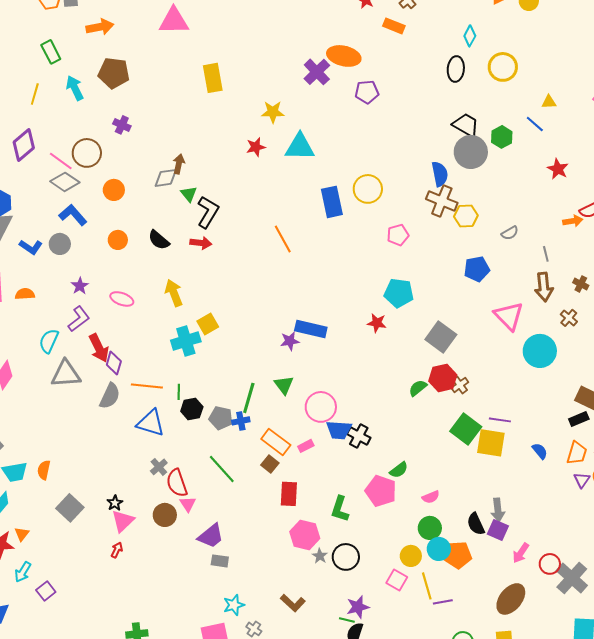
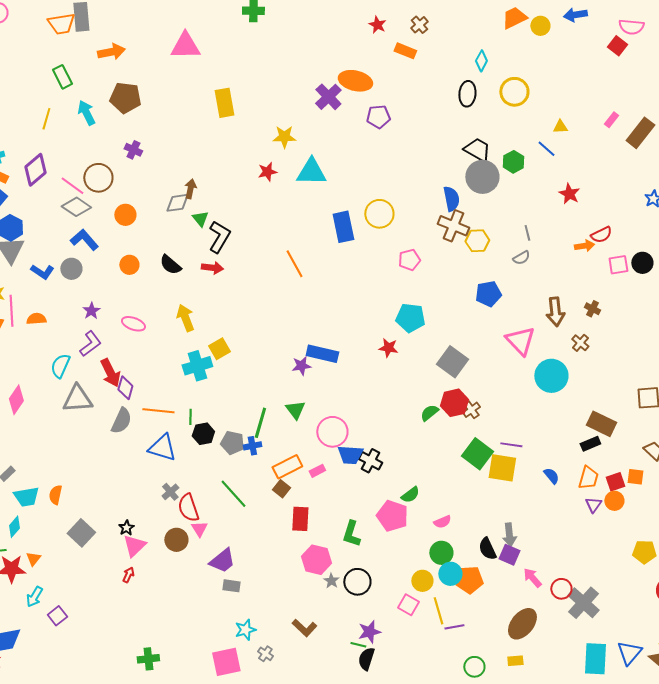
gray line: (546, 254) -> (527, 233), moved
orange rectangle: (276, 442) -> (287, 467), turned -64
pink arrow: (521, 553) -> (532, 578), turned 105

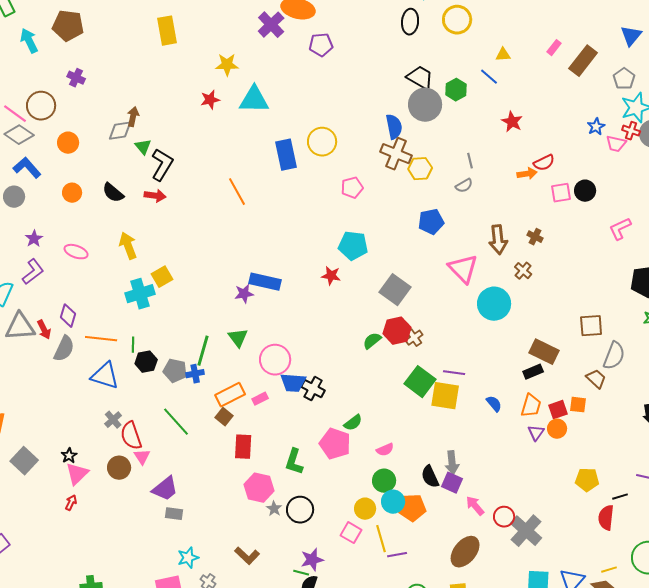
red arrow: (110, 373) -> (44, 330), moved, size x0.7

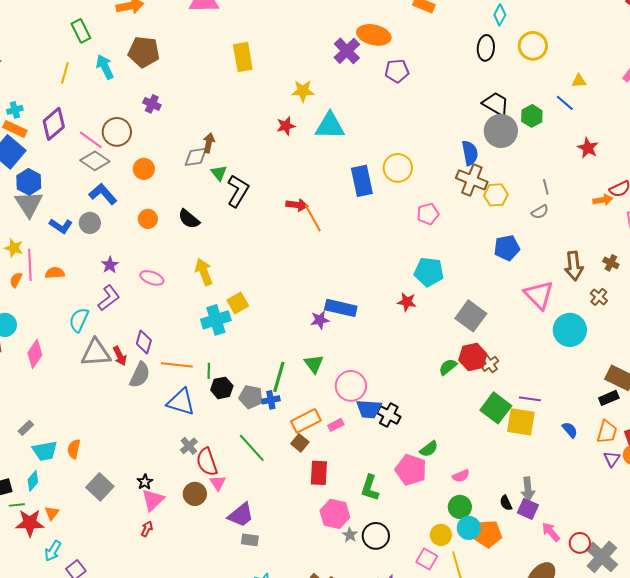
red arrow: (155, 196) -> (297, 205), moved
black semicircle: (430, 477) -> (506, 503), size x0.7

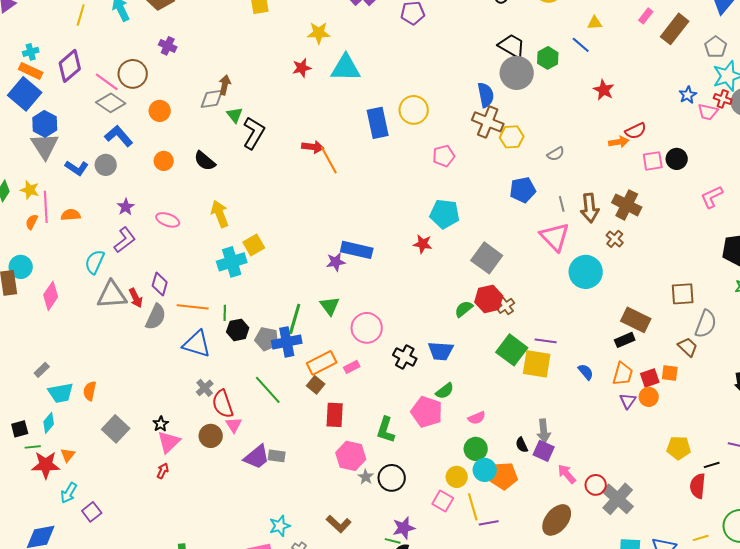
gray line: (546, 187) -> (562, 204), moved
brown cross: (611, 263) -> (627, 205), size x1.8
blue cross: (271, 400) -> (287, 342), size x1.6
blue trapezoid: (369, 409) -> (441, 351), moved
gray rectangle: (250, 540) -> (277, 456), moved

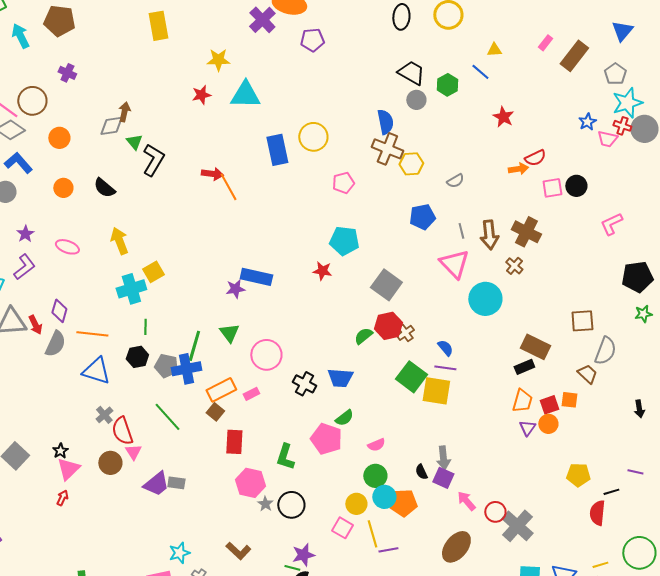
gray circle: (517, 73) -> (416, 100), size x0.6
green line: (225, 313) -> (145, 327), moved
blue semicircle: (586, 372) -> (445, 348), moved

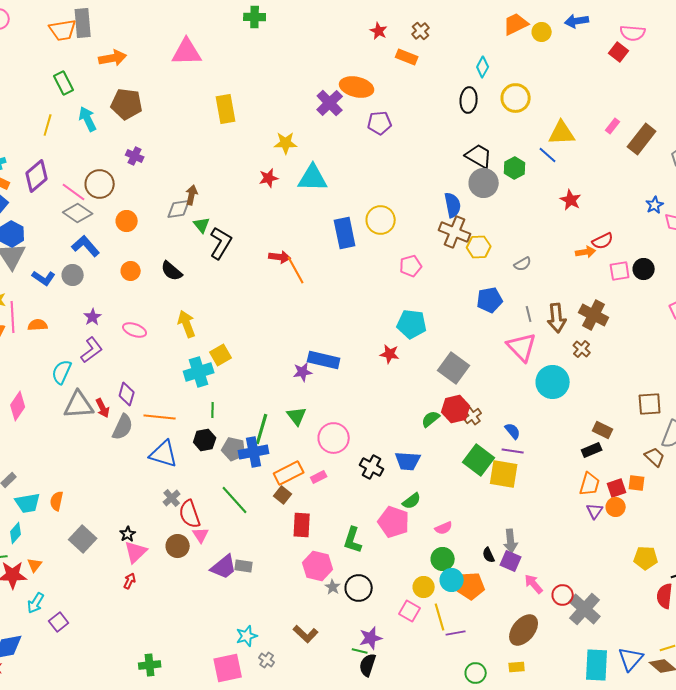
yellow triangle: (494, 50) -> (562, 133), size x1.8
gray circle: (416, 100) -> (484, 183), size x1.5
brown rectangle: (535, 347) -> (603, 430), size x0.7

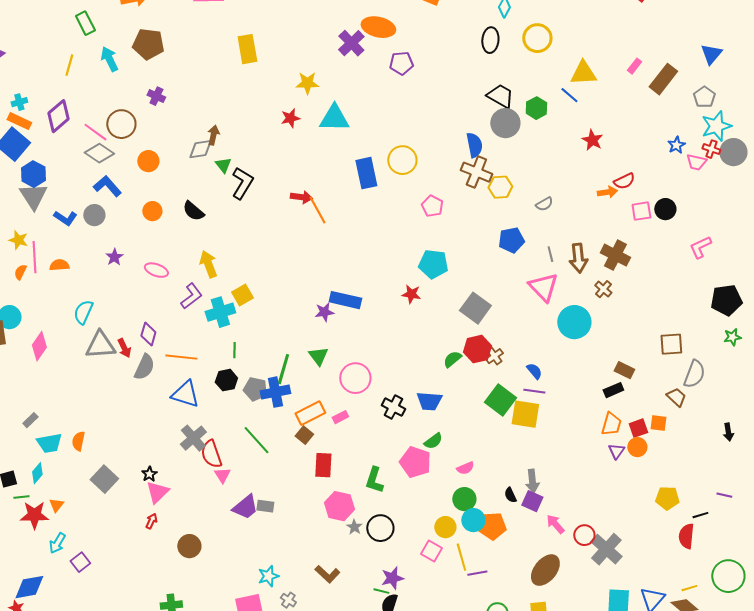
pink pentagon: (411, 266) -> (432, 206), turned -30
purple L-shape: (92, 350) -> (191, 296), moved
gray cross: (172, 498) -> (193, 438), size x1.5
brown circle: (178, 546) -> (189, 546), moved

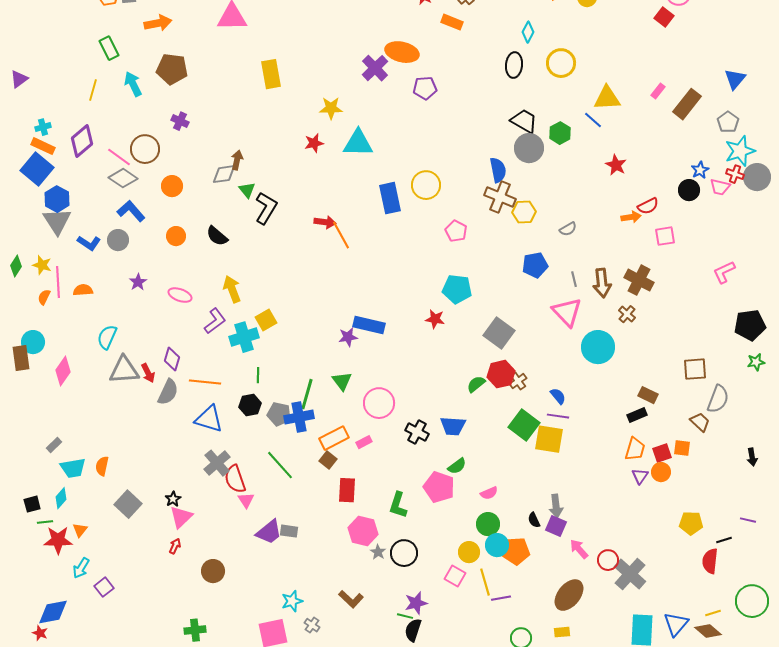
black circle: (665, 209) -> (689, 190), moved

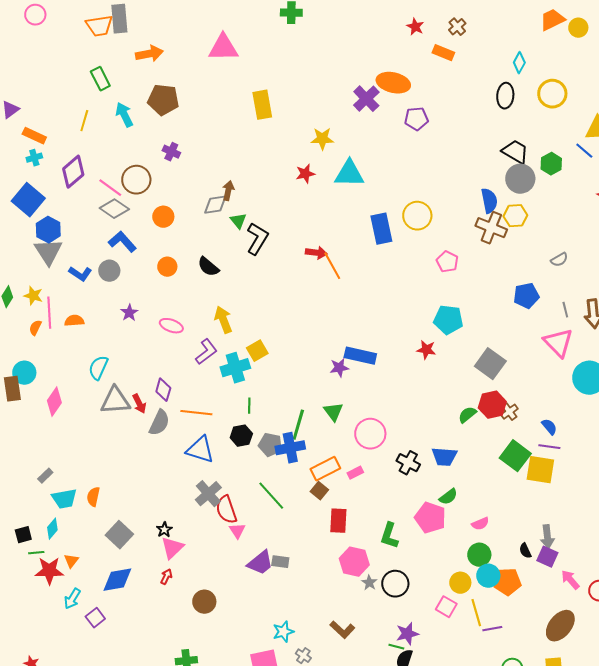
orange rectangle: (43, 146) -> (34, 136), moved
yellow hexagon: (524, 212) -> (515, 216), moved
blue diamond: (53, 612) -> (117, 580), moved

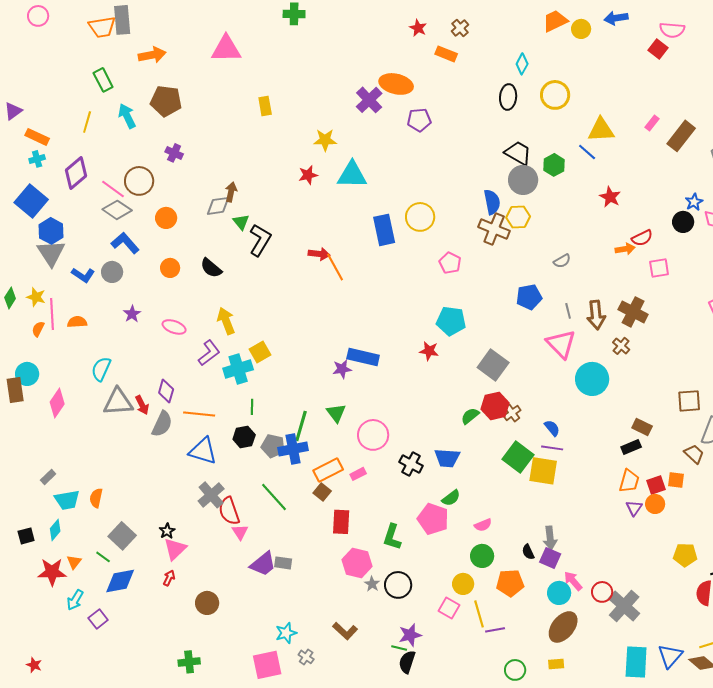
yellow rectangle: (262, 105) -> (265, 106), size x0.7
green line: (36, 553) -> (103, 557), moved, turned 42
cyan circle: (488, 576) -> (559, 593), moved

